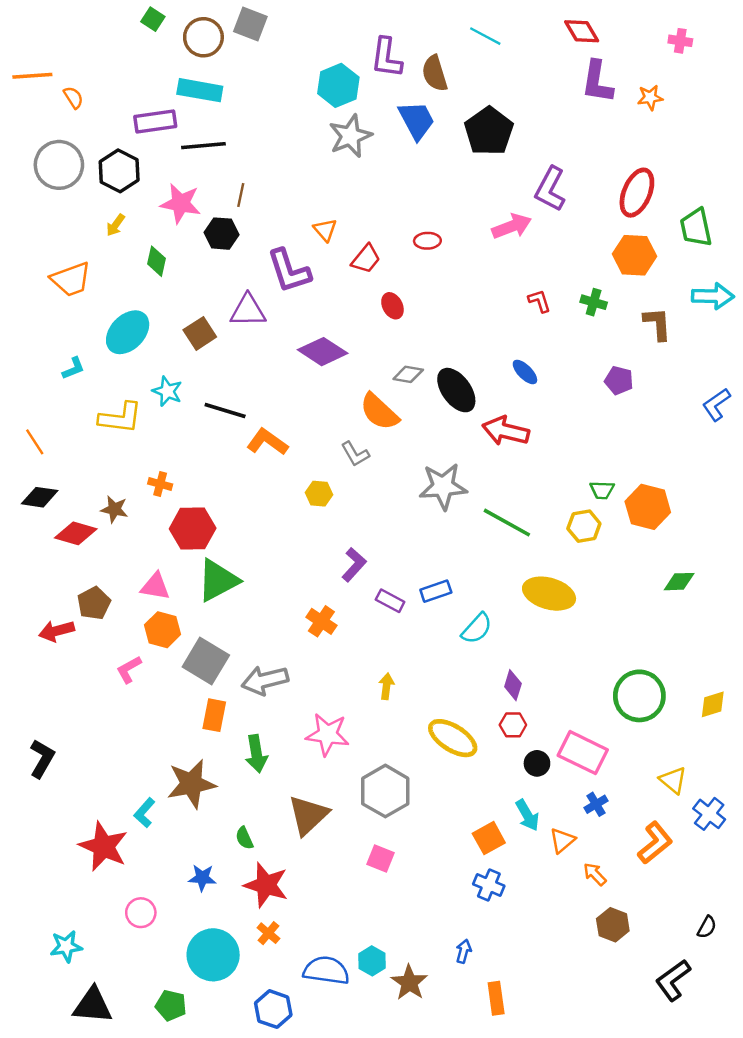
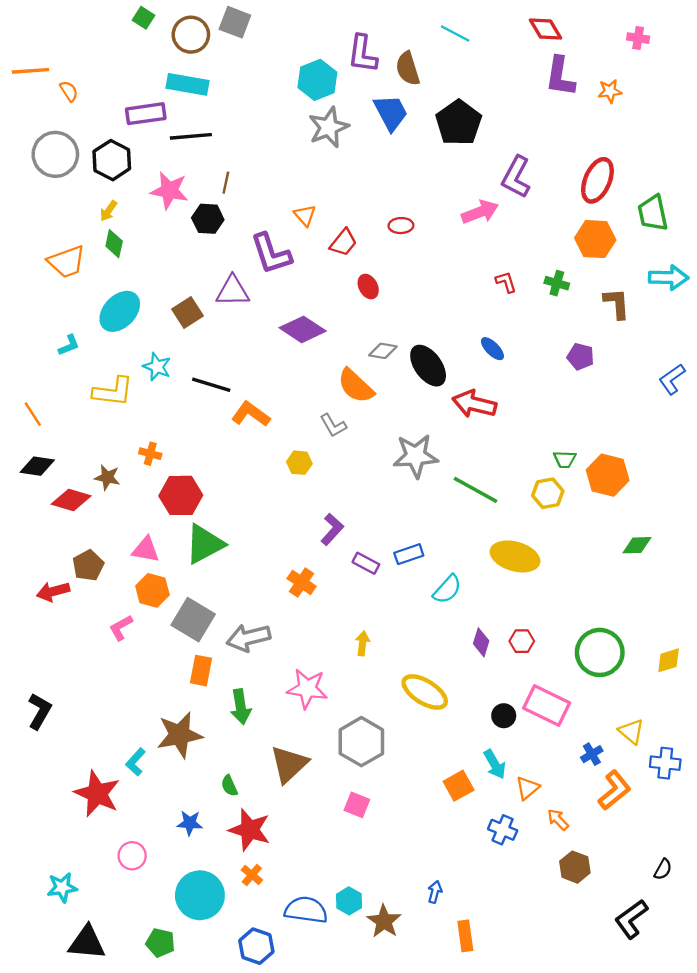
green diamond: (156, 261) -> (114, 244), moved
red hexagon: (513, 725) -> (522, 641), moved
blue cross: (596, 804) -> (592, 754), moved
blue cross: (709, 814) -> (665, 763), turned -32
blue cross: (489, 885) -> (503, 830), moved

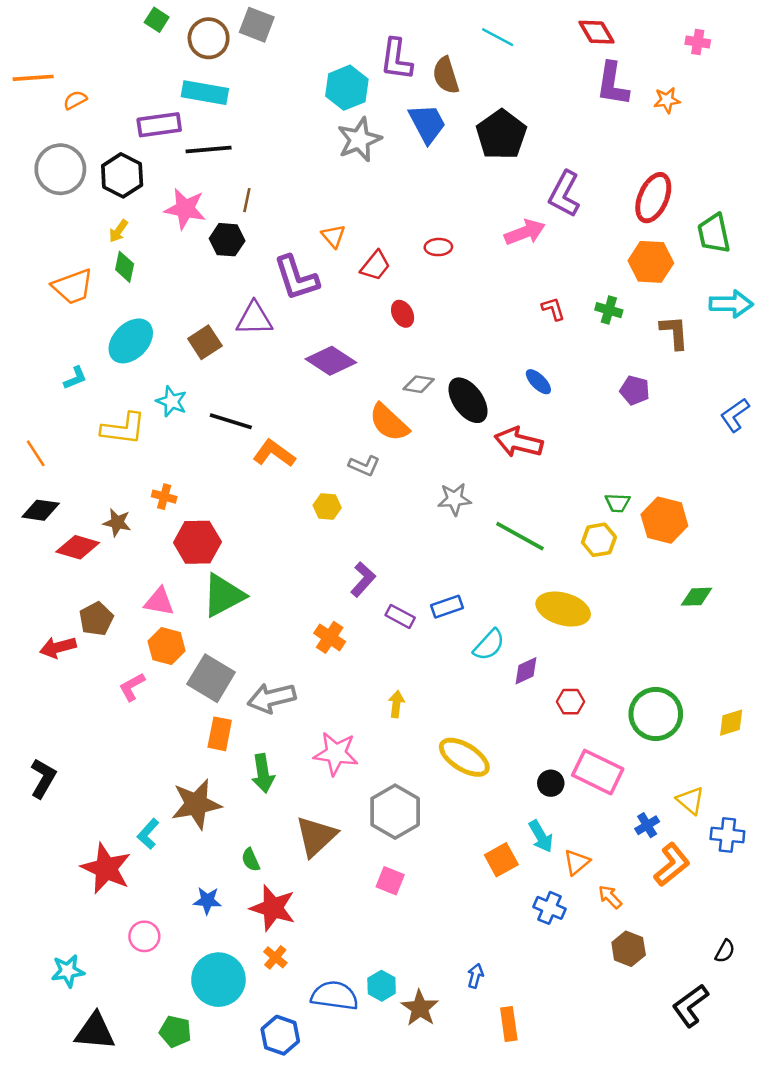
orange semicircle: (69, 91) -> (75, 100), turned -85
gray L-shape: (333, 425) -> (364, 466), turned -36
gray star: (416, 456) -> (454, 499), size x0.7
purple diamond: (481, 642) -> (526, 671), moved, turned 48

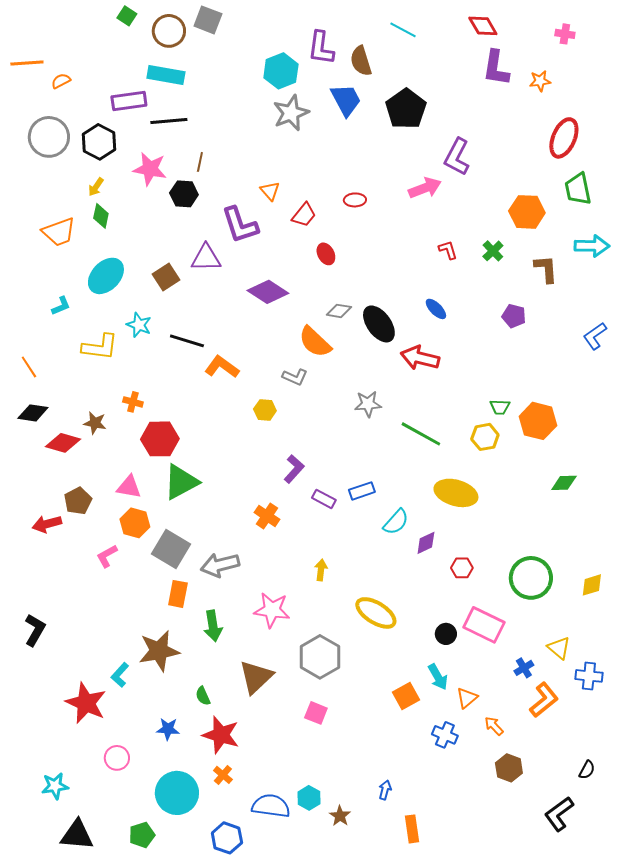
red ellipse: (653, 198) -> (564, 138), moved
green cross: (609, 310) -> (493, 251), turned 30
brown star: (420, 1008) -> (340, 816), size x0.7
green pentagon: (175, 1031) -> (142, 835), turned -30

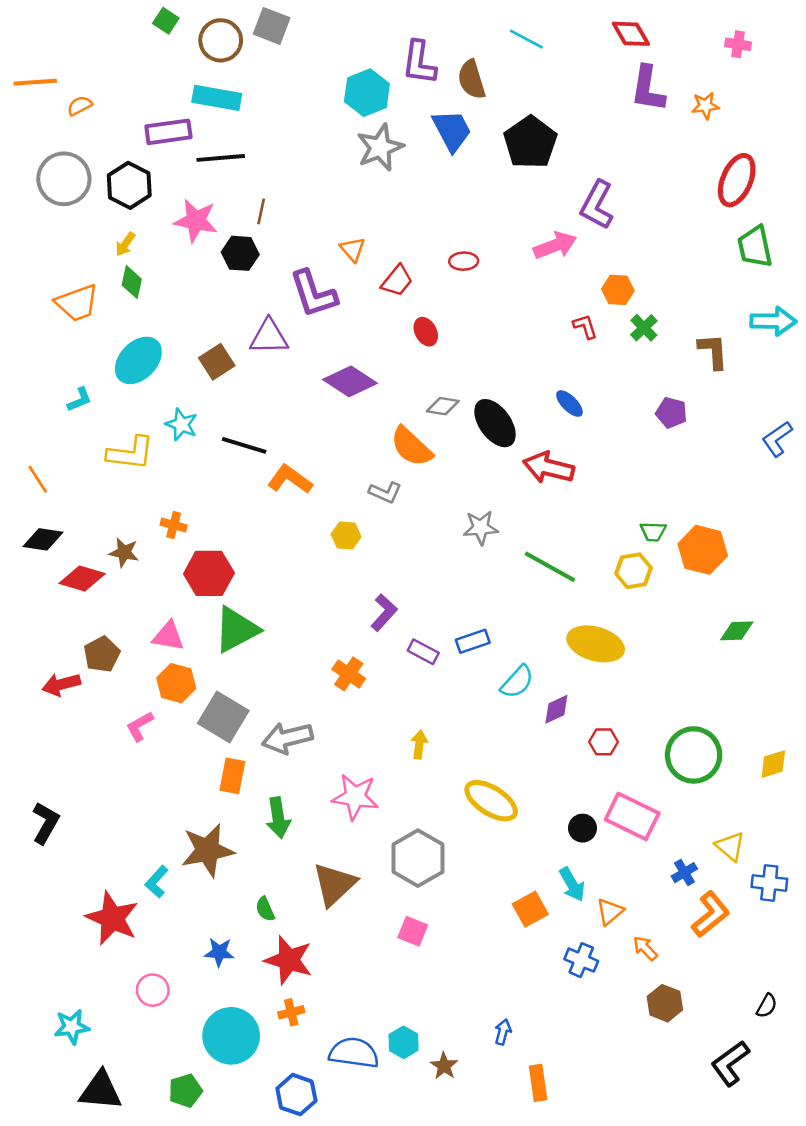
orange hexagon: (527, 212) -> (618, 290), moved, size x0.7
orange cross: (223, 775) -> (291, 1012), turned 36

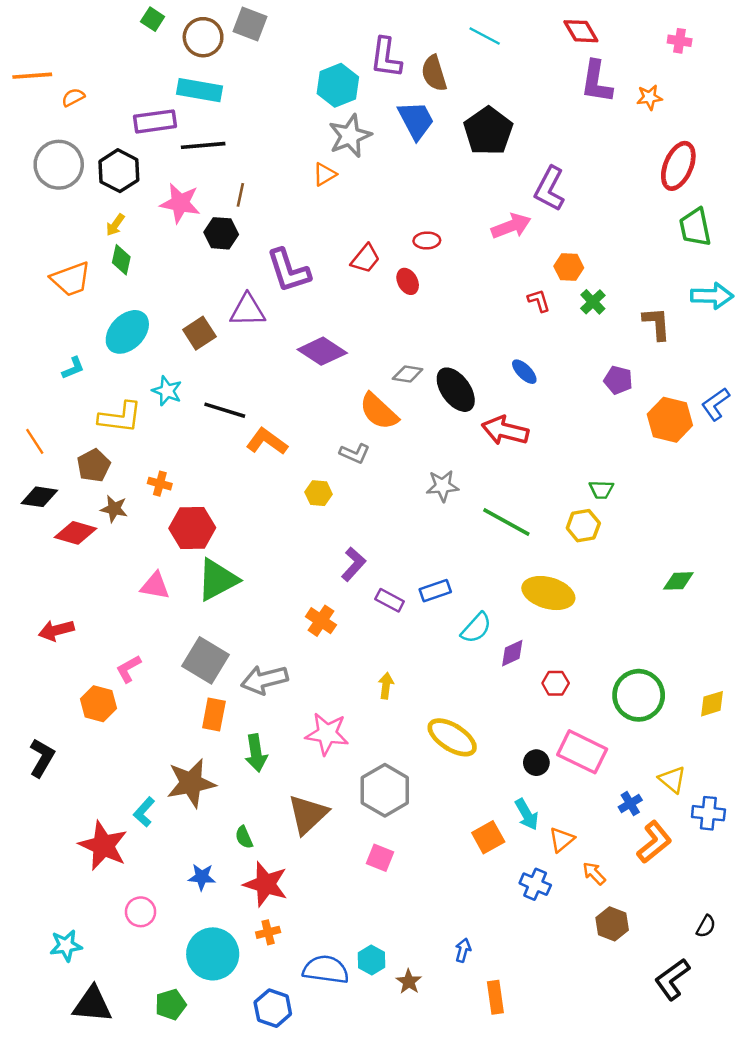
orange triangle: (353, 249) -> (325, 174), moved, turned 40
red ellipse: (426, 332) -> (408, 281), moved
orange hexagon: (703, 550) -> (670, 420), moved
brown pentagon: (102, 654) -> (94, 465), moved
orange hexagon: (176, 683) -> (98, 704), moved

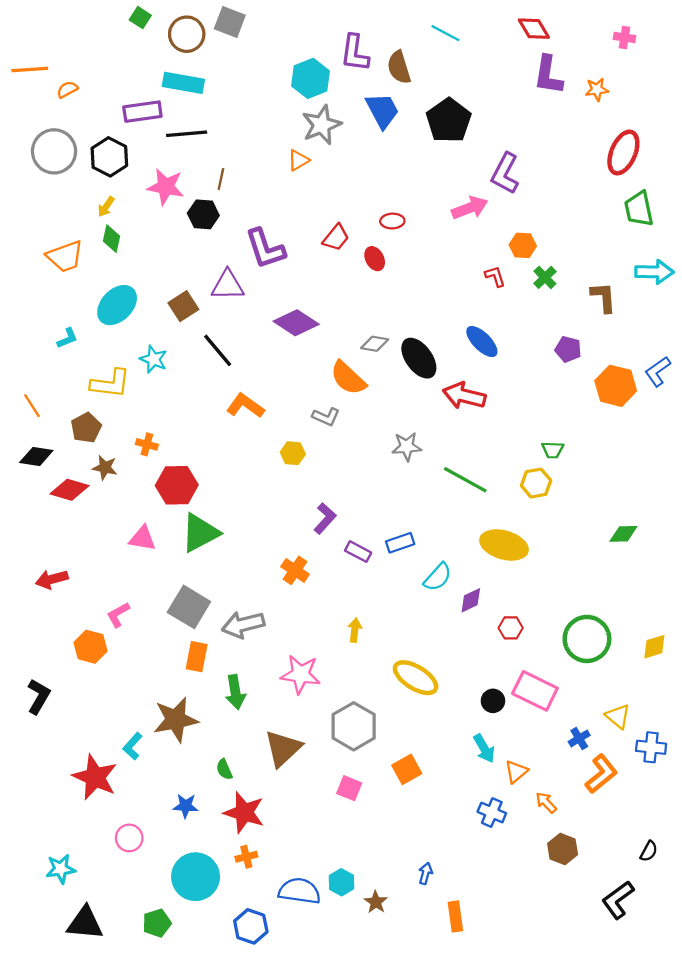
blue ellipse: (524, 372) -> (482, 342), size x1.4
black line: (225, 410) -> (218, 350), moved, turned 33
orange square: (488, 837) -> (407, 769), moved

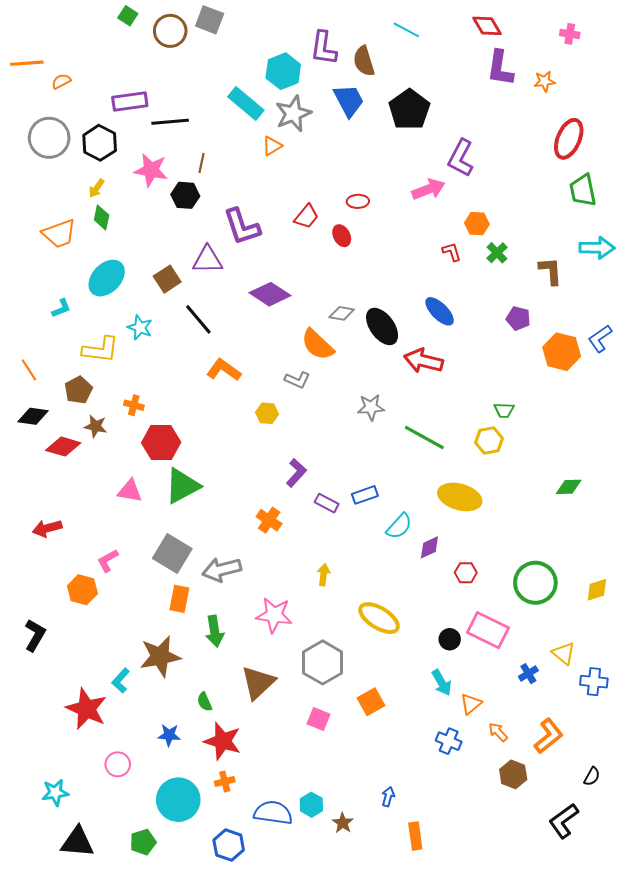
cyan rectangle: (183, 83) -> (246, 104), moved, turned 30
orange L-shape: (601, 774) -> (549, 736), moved

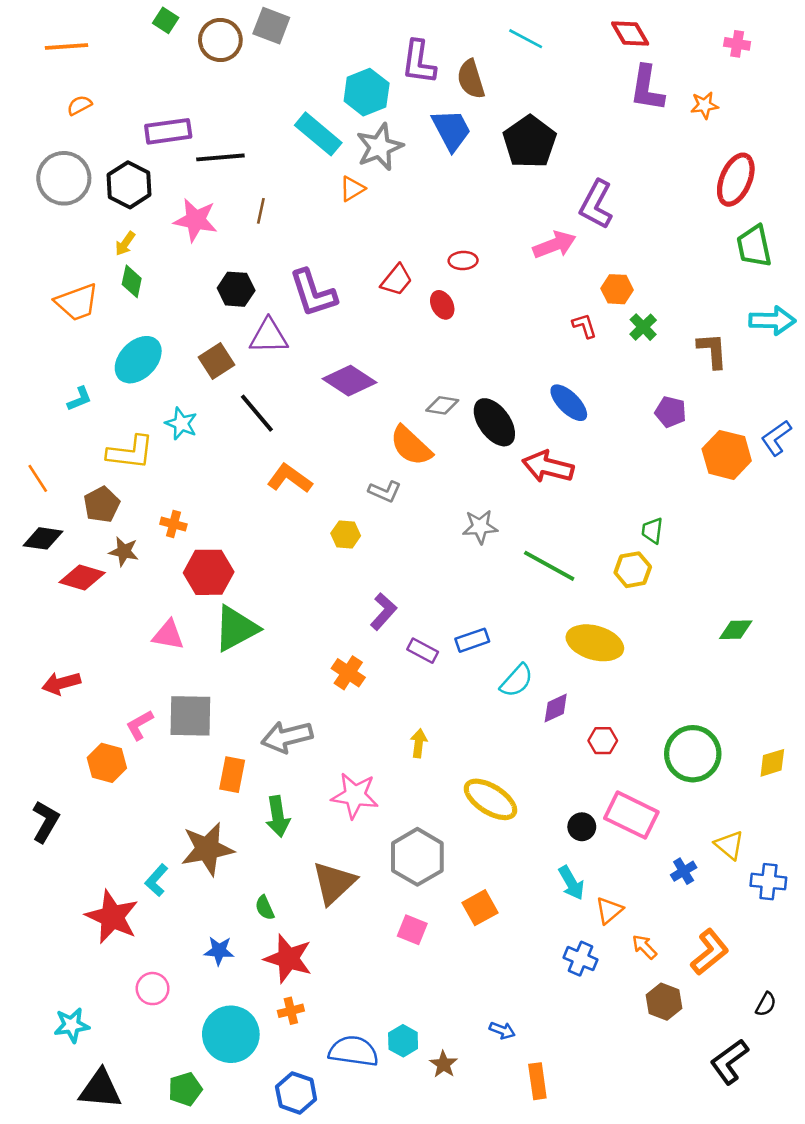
orange line: (27, 63) -> (66, 47), moved
black hexagon: (185, 195) -> (236, 289), moved
green trapezoid: (504, 410) -> (652, 531), turned 95
gray square: (172, 553) -> (190, 716), moved, turned -30
blue arrow: (388, 797) -> (502, 1030), turned 96

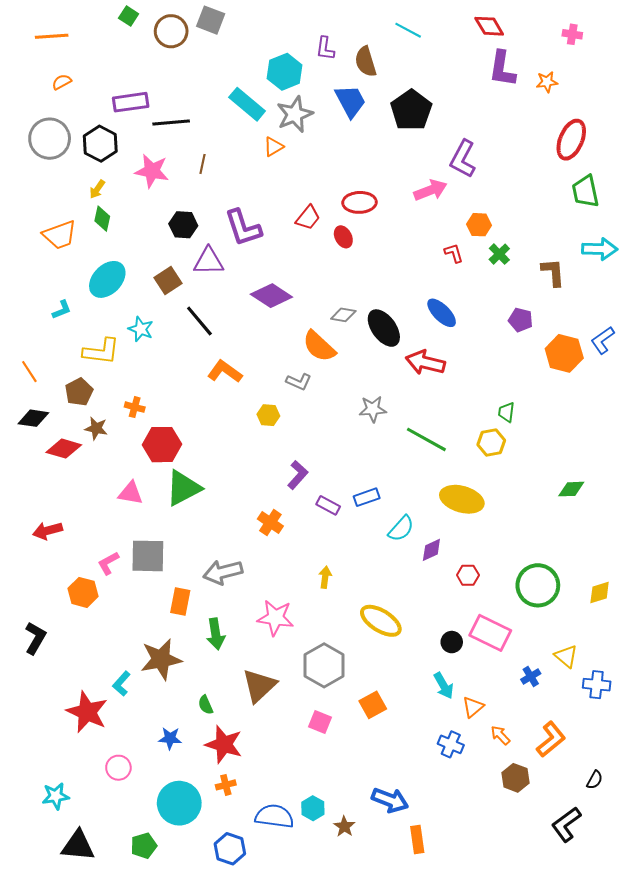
purple L-shape: (419, 62) -> (325, 48), size x0.7
red ellipse: (463, 260) -> (360, 202), size x1.5
blue arrow: (502, 1030) -> (390, 800), size x1.8

